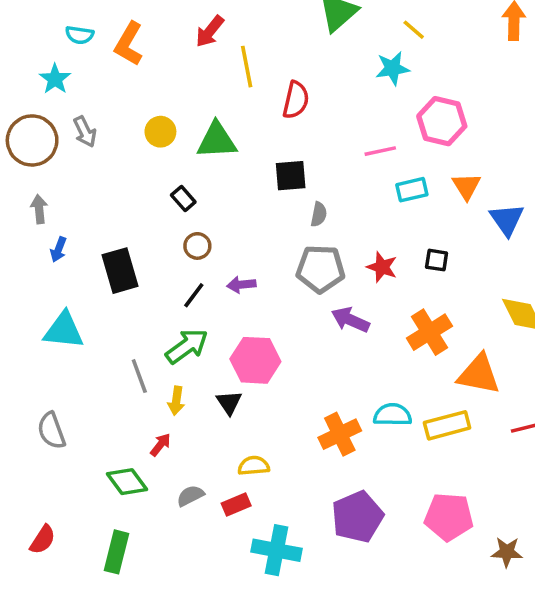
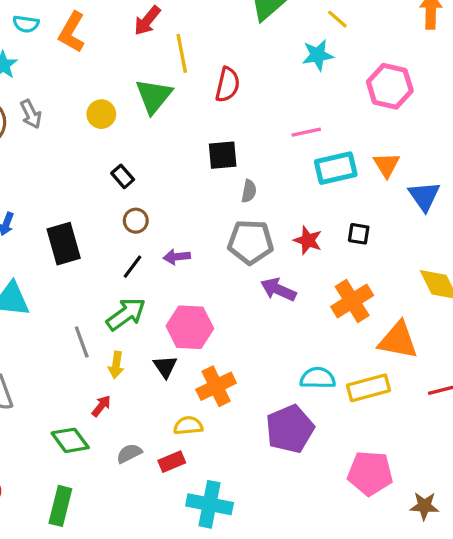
pink hexagon: (442, 121) -> (390, 86), moved
green triangle: (217, 140) -> (154, 96), moved, turned -48
cyan rectangle: (412, 190) -> (336, 168), size x1.4
orange cross: (340, 434) -> (216, 386), moved
purple pentagon: (357, 517) -> (290, 429), moved

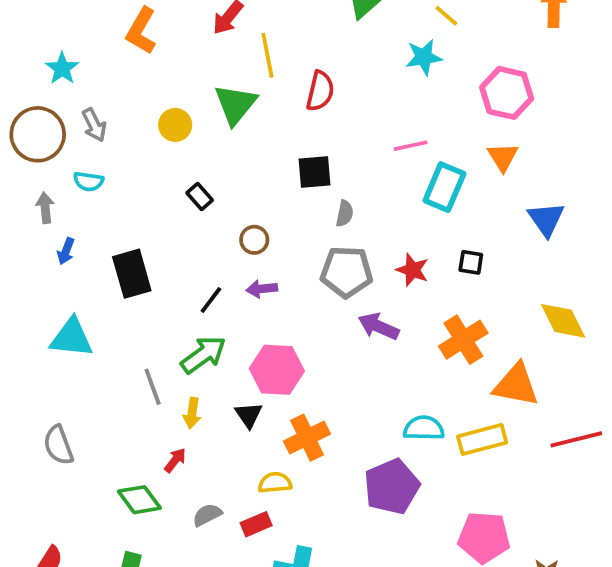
cyan semicircle: (26, 24) -> (89, 181), moved
orange triangle: (387, 165) -> (503, 157), moved
cyan rectangle: (336, 168) -> (444, 187), turned -54
brown circle: (136, 221) -> (254, 240), moved

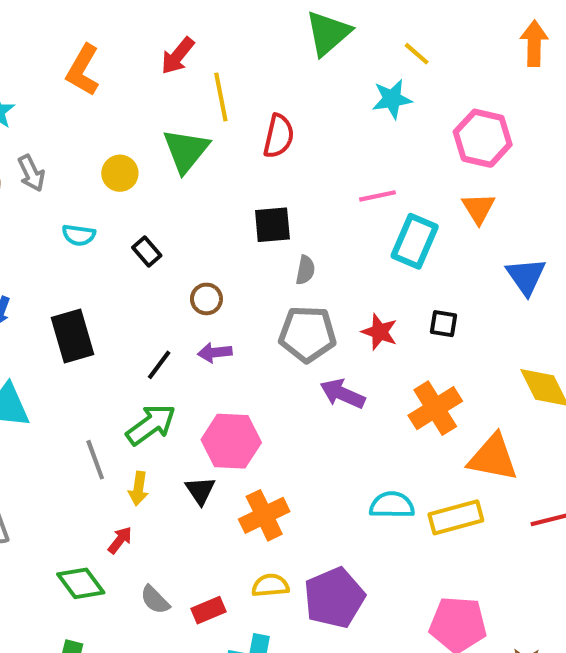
cyan semicircle: (89, 181) -> (79, 235), moved
yellow semicircle: (275, 483) -> (270, 585), moved
purple pentagon: (392, 487) -> (334, 598), moved
gray semicircle: (207, 515) -> (155, 600), turned -108

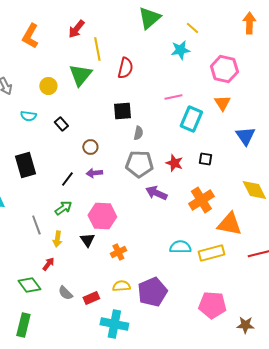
green arrow: (151, 425) -> (63, 208), size x0.7
orange cross: (264, 515) -> (118, 252), size x0.7

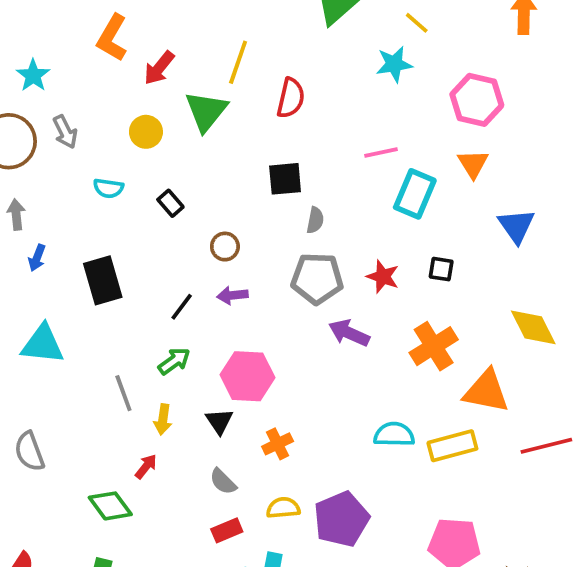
red arrow: (76, 29) -> (159, 68), moved
yellow line: (97, 49) -> (238, 62), turned 30
gray semicircle: (65, 293) -> (223, 481), moved

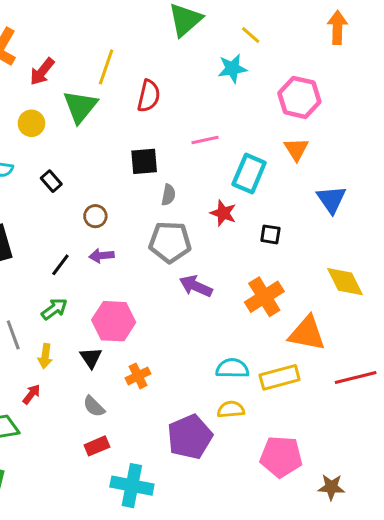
pink line: (381, 153) -> (205, 140), moved
red star: (383, 277) -> (223, 213), moved
yellow semicircle: (283, 508) -> (231, 409), moved

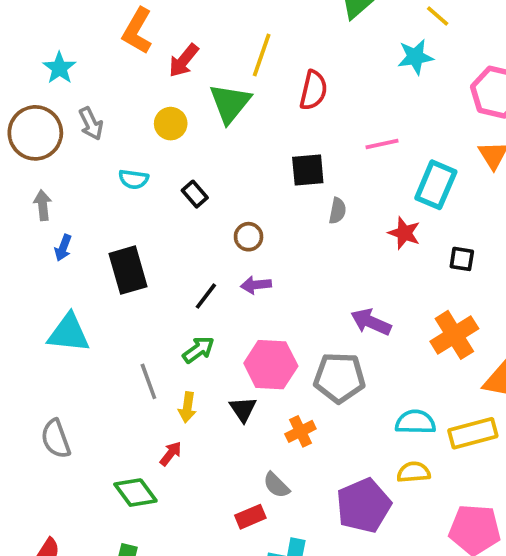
gray pentagon: (170, 242) -> (339, 378), moved
gray semicircle: (94, 406) -> (276, 485), moved

